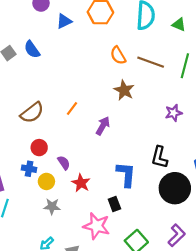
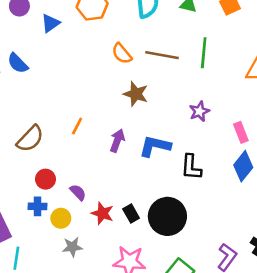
blue L-shape: (126, 174) -> (155, 146), moved, turned -72
black circle: (175, 188) -> (167, 216), moved
black rectangle: (114, 204) -> (131, 214), moved

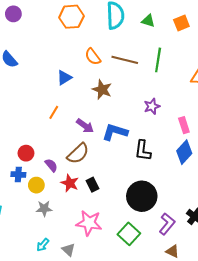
blue triangle: (50, 23) -> (64, 78), moved
brown semicircle: (30, 139) -> (78, 153), moved
purple arrow: (117, 141) -> (85, 126), turned 102
black circle: (167, 216) -> (142, 196), moved

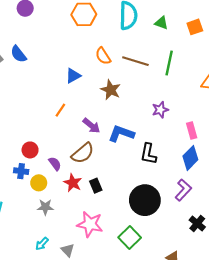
purple L-shape: (167, 224) -> (183, 190), moved

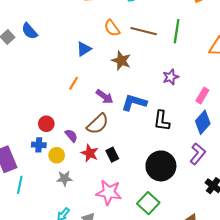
pink rectangle: (192, 131) -> (202, 96), turned 49

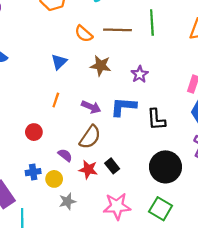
purple star: (171, 77) -> (140, 74), moved
red circle: (46, 124) -> (34, 132), moved

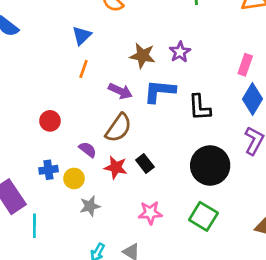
brown star: (101, 66) -> (143, 56), moved
orange line: (56, 100) -> (84, 69), moved
pink star: (117, 206) -> (150, 213), size x0.7

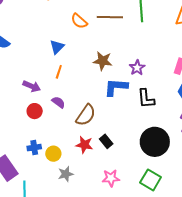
purple star: (180, 52) -> (137, 68), moved
purple arrow: (120, 91) -> (32, 86), moved
purple semicircle: (88, 150) -> (58, 102), moved

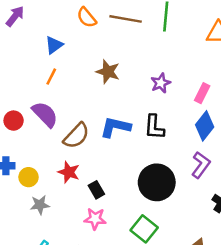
purple star: (137, 68) -> (161, 83), moved
purple arrow: (32, 86) -> (15, 16), moved, turned -84
blue L-shape: (116, 87) -> (115, 127), moved
purple semicircle: (58, 102) -> (45, 114), size x1.6
black rectangle: (106, 141) -> (96, 190), moved

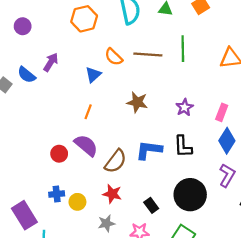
blue triangle: (54, 45) -> (93, 75), moved
black rectangle: (96, 190) -> (151, 205), moved
gray star: (40, 205) -> (106, 223), moved

